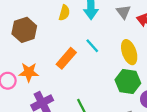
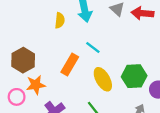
brown hexagon: (24, 30) -> (23, 60), moved
yellow ellipse: (129, 52) -> (103, 79), moved

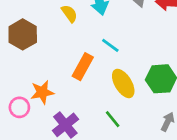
yellow semicircle: (60, 20) -> (69, 14), turned -40
brown hexagon: (23, 60) -> (23, 34), moved

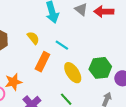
yellow semicircle: (69, 14) -> (33, 38), moved

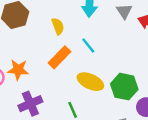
yellow ellipse: (73, 73) -> (90, 82), turned -50

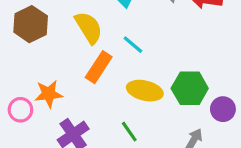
yellow semicircle: (58, 26) -> (89, 28), size x1.5

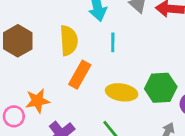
yellow semicircle: (89, 28) -> (69, 40), turned 32
cyan line: (133, 45) -> (113, 42), moved, turned 54

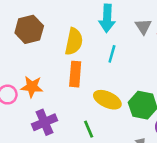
orange rectangle: (80, 75) -> (75, 74), turned -40

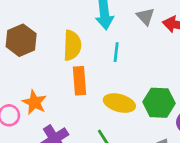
orange star: (32, 87) -> (34, 102), turned 30

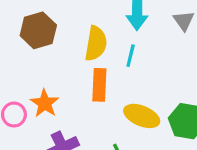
cyan line: (116, 52) -> (131, 56), moved

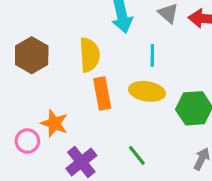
cyan line: (131, 56) -> (152, 55), moved
yellow ellipse: (142, 116) -> (147, 91), moved

